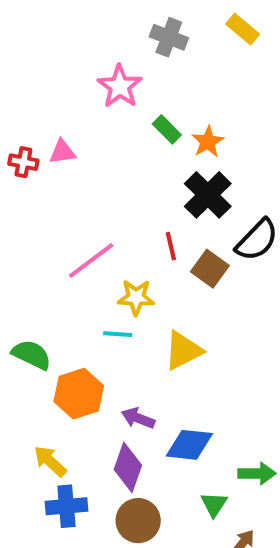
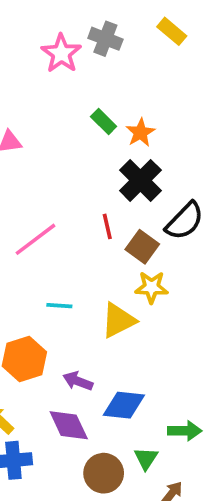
pink star: (120, 86) -> (61, 53), moved
yellow star: (136, 297) -> (151, 287), moved
purple diamond: (128, 467) -> (69, 425), turned -45
brown circle: (138, 521) -> (104, 473), moved

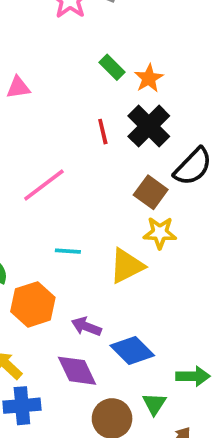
red line: (107, 226) -> (103, 132), moved
blue diamond: (124, 405) -> (132, 350), turned 39

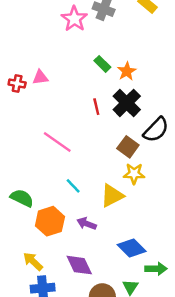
pink line: (44, 185) -> (57, 142), turned 72
cyan line: (68, 251) -> (73, 186), turned 42
purple arrow: (86, 327) -> (87, 224), moved
blue diamond: (132, 350) -> (132, 248), moved

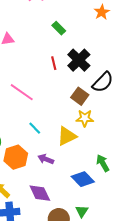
orange star: (127, 71) -> (102, 12), moved
green arrow: (156, 269) -> (103, 163), moved, turned -120

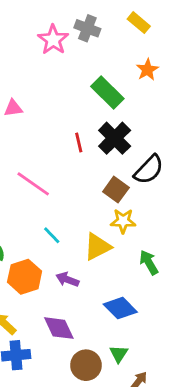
green rectangle: (59, 28) -> (107, 93), moved, size x1.6
green arrow: (103, 163) -> (149, 262), moved

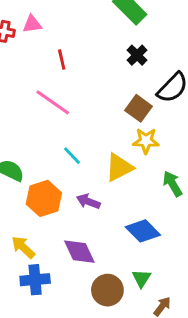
black cross: (115, 138) -> (137, 55), size x0.6
red line: (79, 142) -> (62, 60), moved

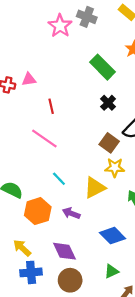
green triangle: (141, 278) -> (111, 271), turned 32
brown circle: (107, 290) -> (70, 280), moved

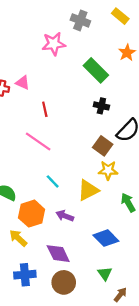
pink star: (60, 26) -> (54, 44), moved, turned 30
pink triangle: (29, 79) -> (23, 83), turned 32
black cross: (108, 103) -> (101, 106), turned -32
yellow arrow: (22, 248) -> (18, 238), moved
green triangle: (111, 271) -> (105, 274), turned -40

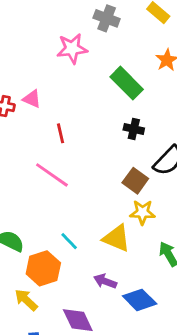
cyan line: (53, 181) -> (69, 241), moved
yellow triangle: (88, 190) -> (117, 238), turned 50
purple arrow: (65, 216) -> (105, 281), moved

